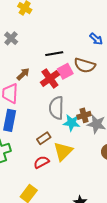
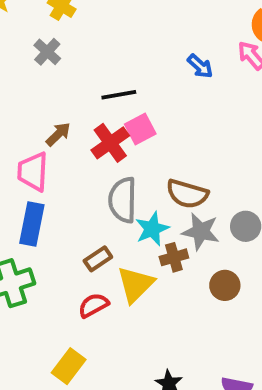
gray cross: (11, 38) -> (47, 52), moved
brown semicircle: (85, 65) -> (187, 194), moved
brown cross: (84, 115) -> (174, 257), moved
cyan star: (72, 123) -> (152, 229), turned -30

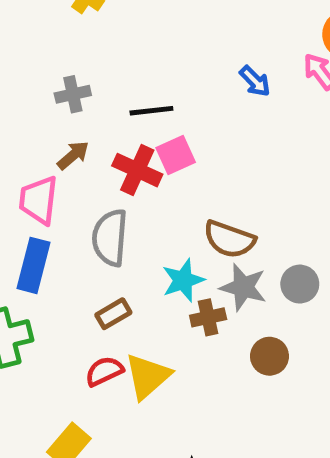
gray cross: (47, 52) -> (73, 94), moved, turned 32
red cross: (110, 143) -> (137, 170), turned -33
gray semicircle: (123, 200) -> (110, 238), moved
yellow triangle: (135, 284) -> (148, 376), moved

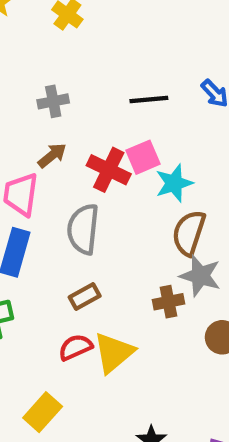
black line: (151, 111) -> (149, 99), moved
brown semicircle: (229, 239) -> (189, 233), turned 87
cyan star: (183, 280) -> (174, 183), moved

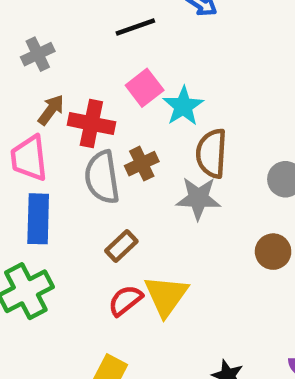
red cross: (109, 170) -> (91, 124), moved
gray star: (200, 276) -> (198, 198), moved
brown cross: (168, 302) -> (142, 164), moved

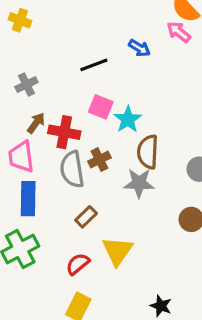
pink square: (145, 88) -> (101, 107), turned -30
red semicircle: (125, 300) -> (78, 264), moved

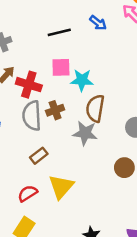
pink square: (101, 107) -> (61, 67), turned -30
cyan star: (128, 119) -> (82, 80), turned 30

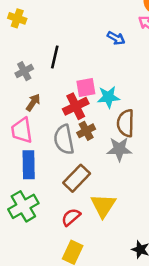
black line: (59, 32) -> (55, 57), moved, turned -55
red cross: (29, 85) -> (76, 106), moved, turned -35
brown rectangle: (39, 156) -> (77, 178), size x1.5

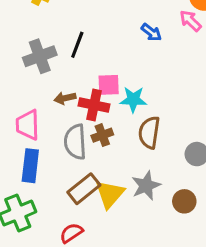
gray cross: (24, 71) -> (40, 56), size x1.5
brown arrow: (33, 102) -> (65, 98), moved, turned -144
red cross: (76, 106) -> (94, 105), turned 30
gray star: (119, 149) -> (146, 186), moved, turned -30
yellow triangle: (103, 205) -> (110, 194), moved

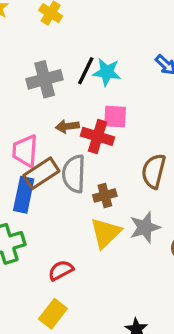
cyan star: (133, 99) -> (107, 72), moved
brown cross: (102, 135) -> (105, 195), moved
brown rectangle: (84, 189) -> (41, 173), moved

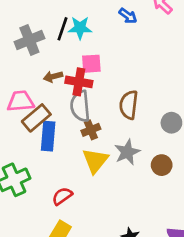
pink trapezoid: (25, 151) -> (21, 101), turned 88
gray semicircle: (74, 174) -> (80, 106), moved
blue rectangle: (24, 195) -> (48, 136), moved

